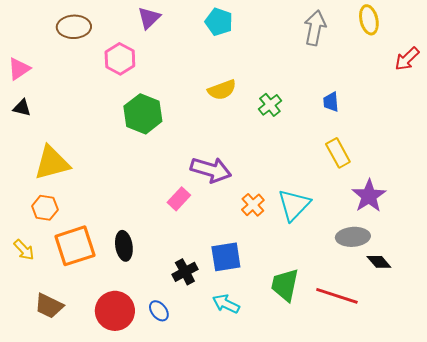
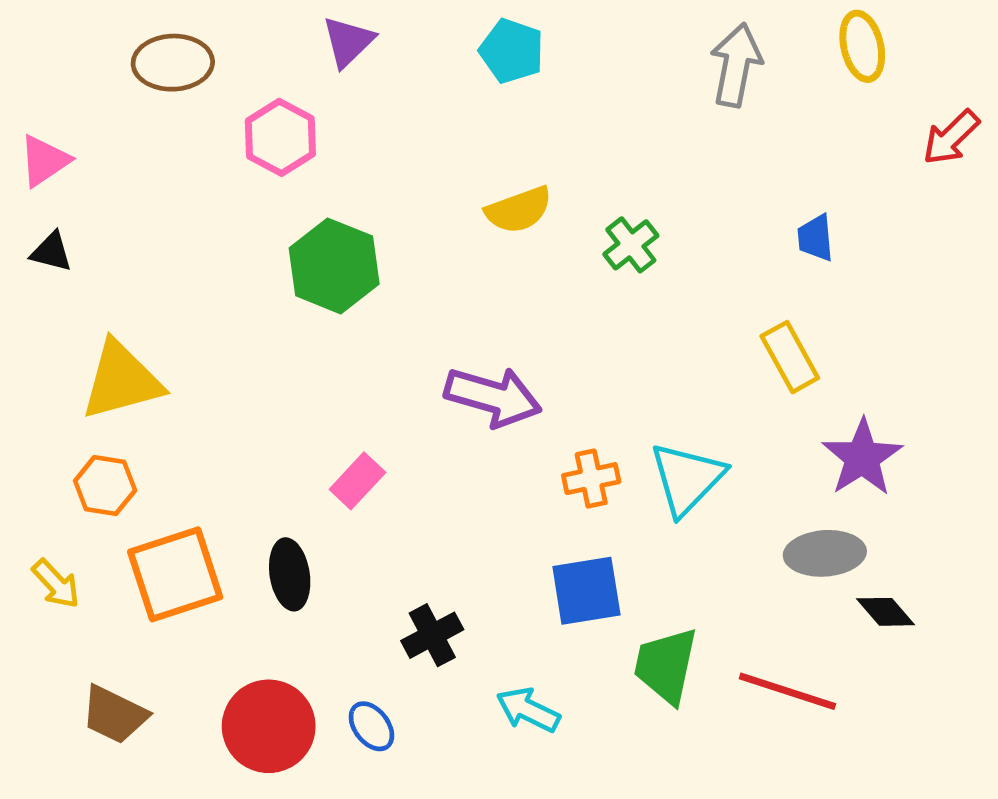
blue trapezoid: (331, 102) -> (815, 238), moved
pink rectangle: (179, 199) -> (357, 481), moved
orange cross: (253, 205) -> (591, 479), turned 30
blue square: (226, 257) -> (586, 591), moved

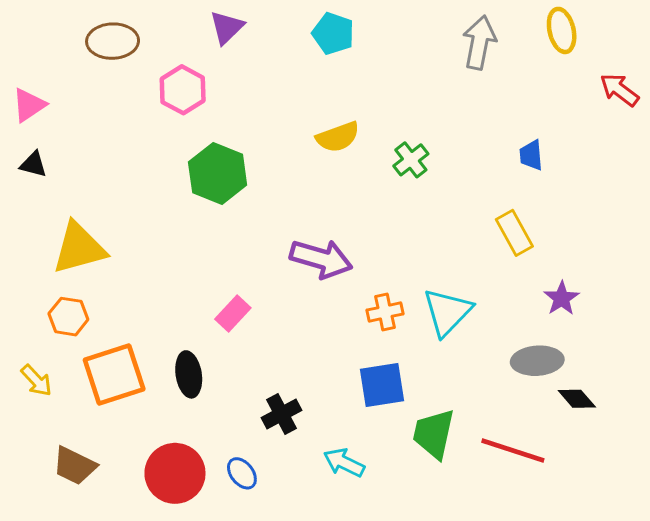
red arrow: (951, 137) -> (619, 90), turned 81
purple star: (862, 458) -> (562, 298), size x0.7

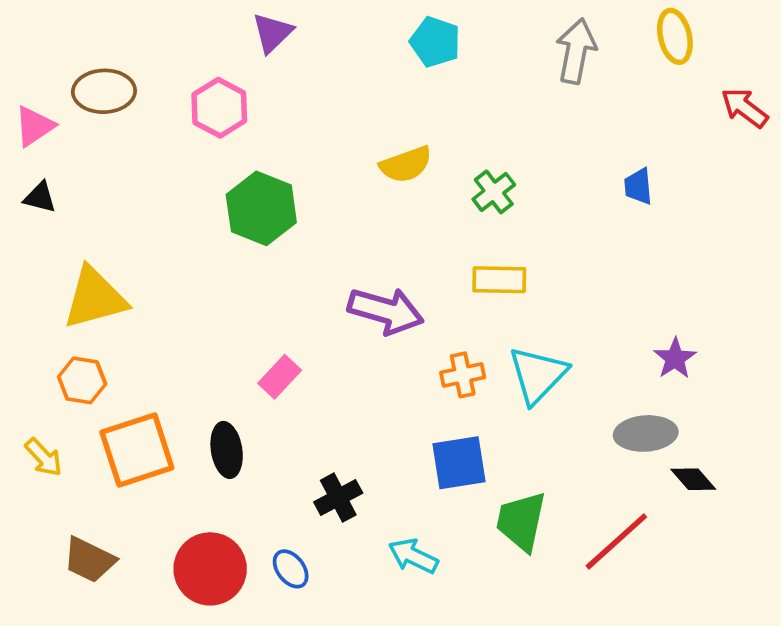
cyan pentagon: (333, 33) -> (435, 42), moved
brown ellipse: (113, 41) -> (104, 91), moved
yellow rectangle: (514, 233) -> (499, 280), moved, turned -60
red line: (513, 451) -> (616, 541), turned -60

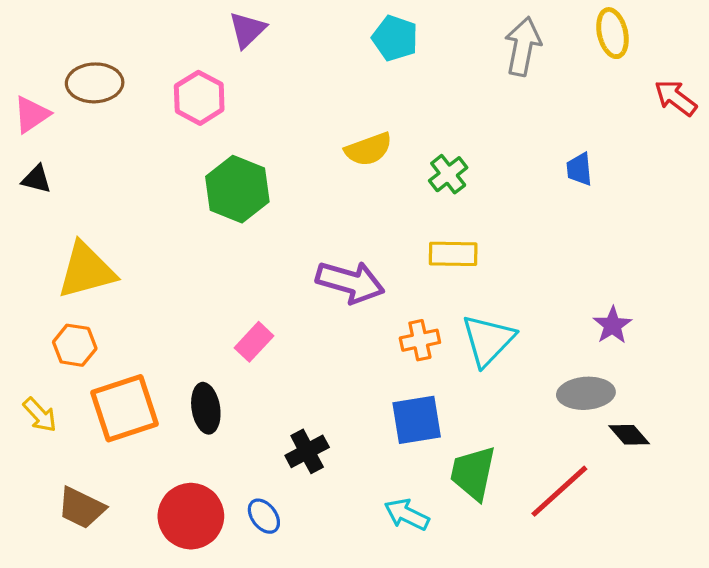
cyan arrow: (413, 556) -> (407, 514), moved

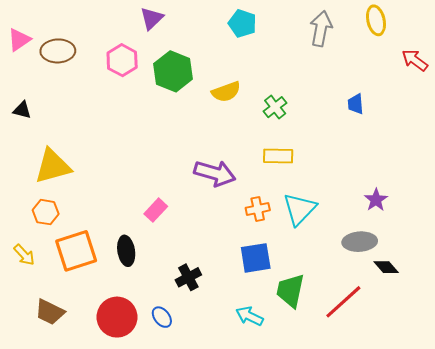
pink triangle: (32, 114) -> (19, 40), moved
green hexagon: (237, 189) -> (173, 71), moved

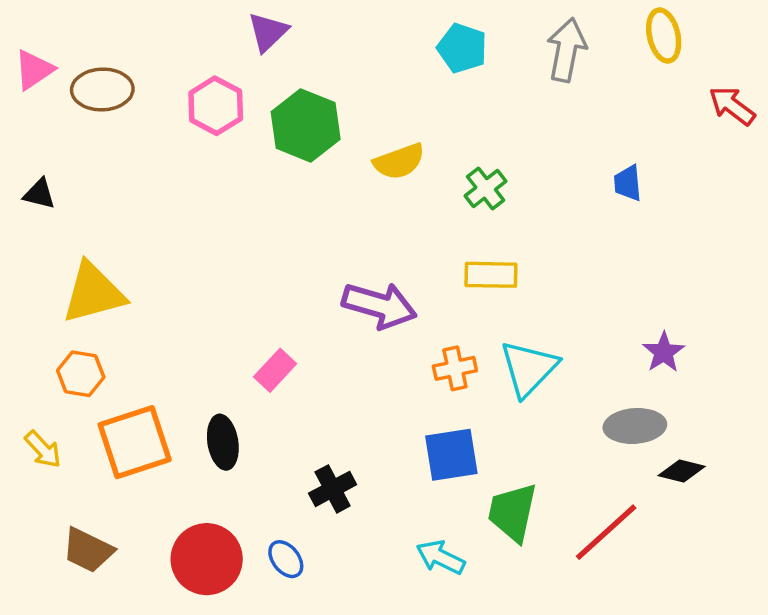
cyan pentagon: (242, 23) -> (462, 48), moved
black diamond: (386, 267) -> (682, 471), turned -35

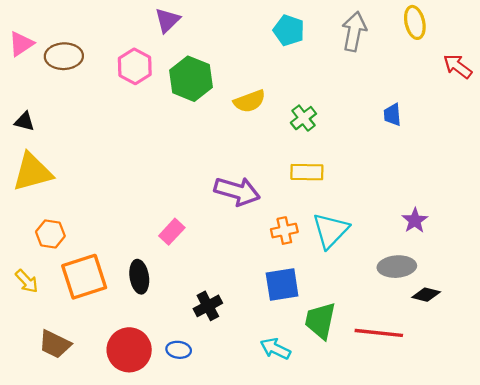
yellow triangle: (93, 293) -> (32, 172), moved
red line: (606, 532) -> (379, 333), turned 48
blue ellipse: (286, 559) -> (179, 350), turned -45

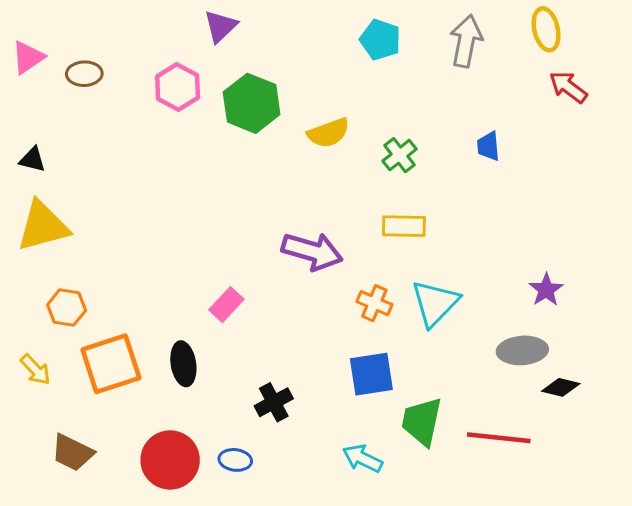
brown ellipse: (64, 56) -> (84, 74), size x0.7
red arrow: (458, 66) -> (568, 87), moved
blue trapezoid: (392, 115) -> (488, 146), moved
orange cross: (284, 231) -> (374, 303), turned 35

